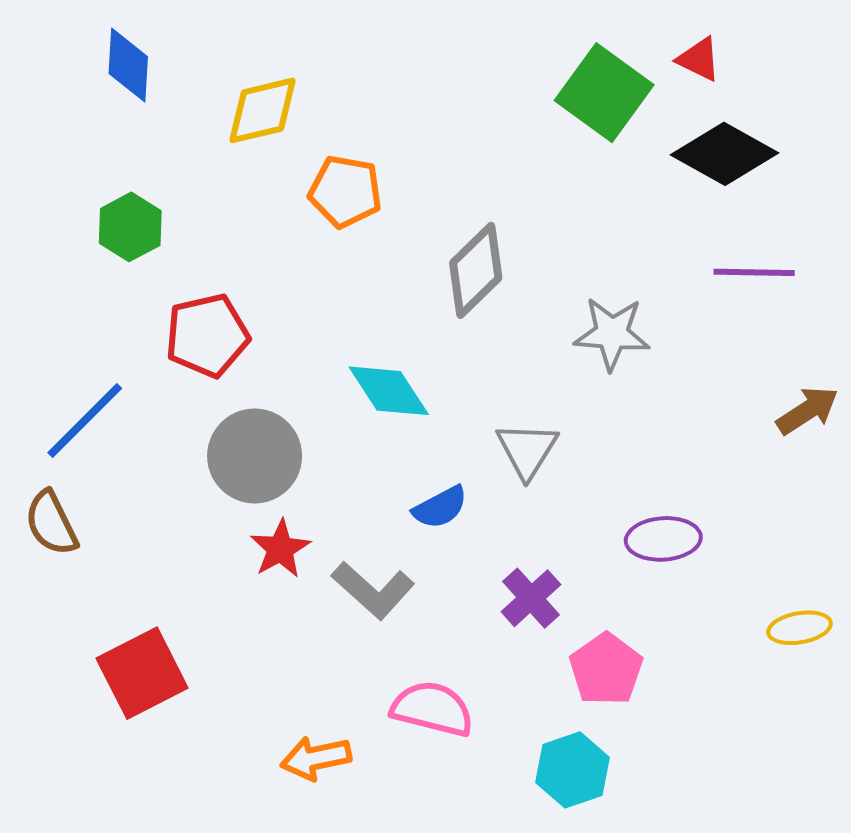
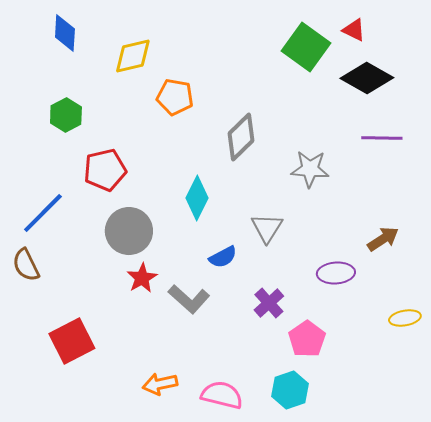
cyan diamond: (389, 391) -> (197, 198), turned 60
brown arrow: (807, 411) -> (383, 239), moved
pink semicircle: (432, 709) -> (222, 395), moved

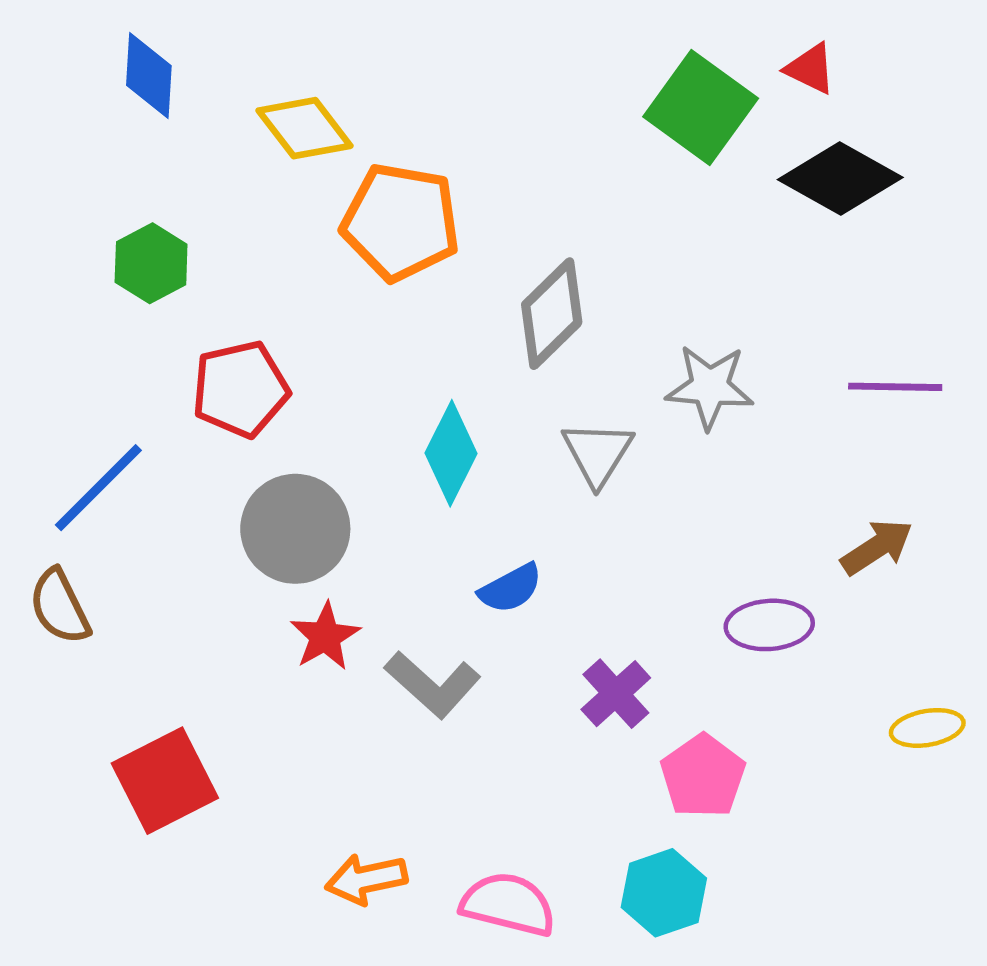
yellow diamond: (133, 56) -> (304, 128), turned 66
orange pentagon: (175, 97) -> (401, 222), size x1.4
purple line: (382, 138) -> (895, 387), moved
gray triangle: (267, 228) -> (598, 453), moved

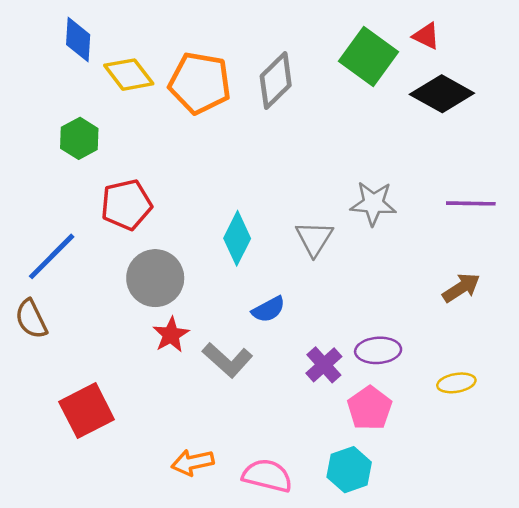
yellow diamond: (304, 128) -> (129, 75), moved
orange pentagon: (401, 222) -> (200, 83), moved
gray diamond: (552, 314) -> (276, 81), moved
purple ellipse: (769, 625) -> (378, 350), moved
yellow ellipse: (927, 728) -> (456, 383), moved

